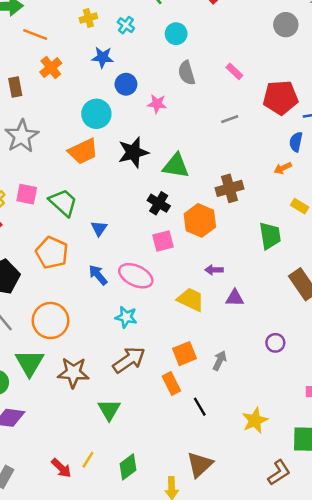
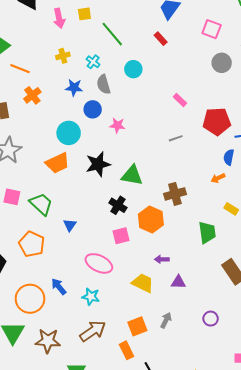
gray semicircle: (187, 73) -> (104, 84), moved
blue arrow: (98, 275) -> (59, 286), moved
gray arrow: (220, 361) -> (166, 320), moved

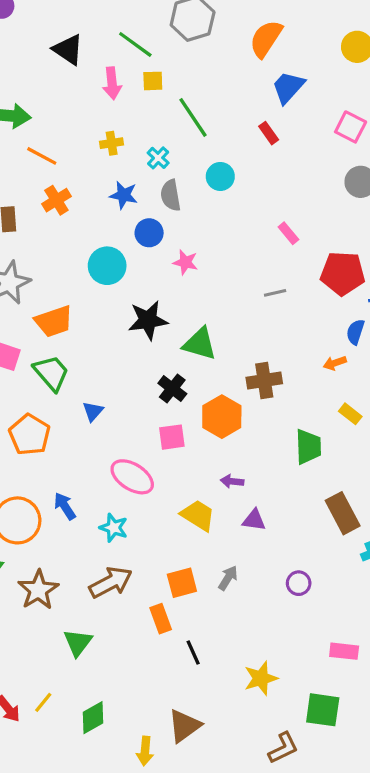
orange trapezoid: (58, 163) -> (54, 321), moved
brown star: (48, 341) -> (38, 590), turned 30

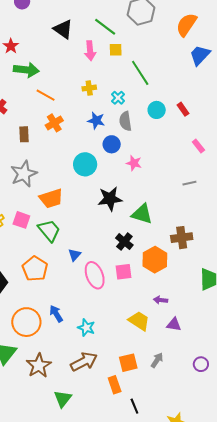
red rectangle: (269, 133) -> (183, 109), moved
pink ellipse: (132, 477) -> (95, 275), moved, turned 36

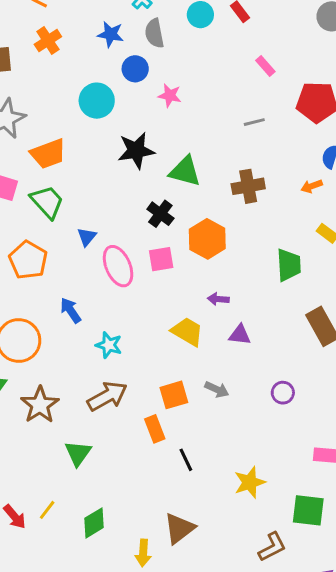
brown cross: (182, 238) -> (248, 186), moved
blue arrow: (56, 314) -> (71, 310), moved
gray arrow: (157, 360) -> (217, 389), turned 84

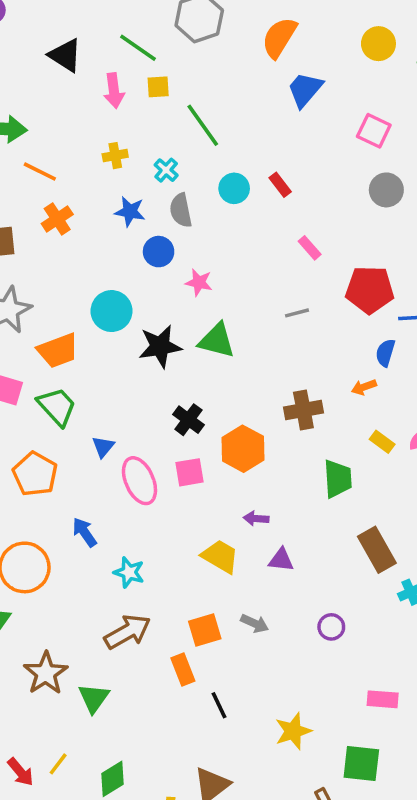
cyan circle: (97, 101) -> (112, 311), moved
green triangle: (185, 171) -> (217, 341), moved
brown cross: (248, 186) -> (303, 410), moved
brown star: (40, 405) -> (46, 673), moved

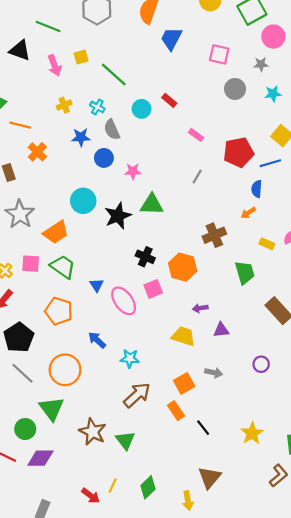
green line: (138, 48) -> (48, 27), moved
gray line: (297, 313) -> (197, 177), turned -32

